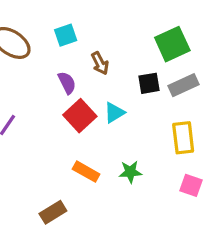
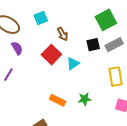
purple semicircle: (67, 83) -> (17, 48), moved
red square: (80, 116) -> (51, 55), moved

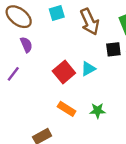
brown arrow: (62, 34) -> (90, 22), moved, size x1.6
red square: (51, 55) -> (64, 72), moved

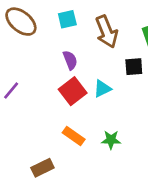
purple semicircle: (26, 45) -> (70, 60), moved

